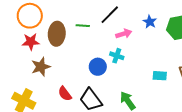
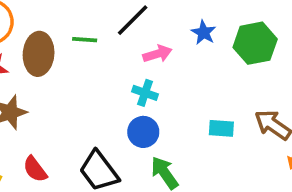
blue circle: (98, 67) -> (143, 132), moved
red semicircle: (65, 94) -> (35, 169), moved

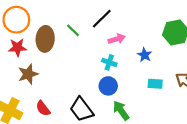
blue star: (204, 33) -> (145, 55), moved
green line: (85, 40) -> (73, 30), turned 40

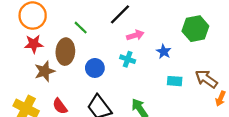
green line: (73, 30) -> (81, 28), moved
brown ellipse: (45, 39) -> (65, 52), moved
blue circle: (108, 86) -> (95, 68), moved

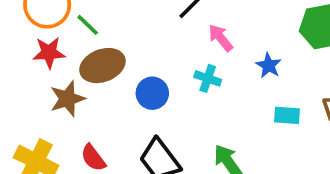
green line: (81, 28) -> (88, 25), moved
pink arrow: (135, 35) -> (221, 38), turned -112
brown ellipse: (65, 52) -> (102, 66), turned 65

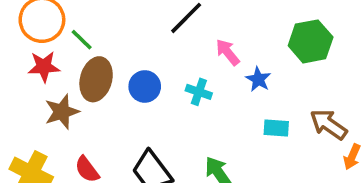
pink arrow: (221, 38) -> (228, 52), moved
brown ellipse: (102, 66) -> (96, 79), turned -54
blue circle: (152, 93) -> (145, 86), moved

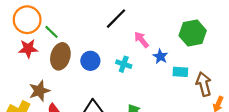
brown star: (62, 112) -> (39, 91), moved
brown arrow: (329, 124) -> (204, 84), turned 40
cyan rectangle: (276, 128) -> (180, 72), moved

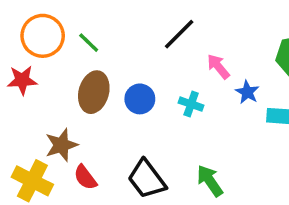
green line: (52, 32) -> (89, 43), moved
red star: (28, 49) -> (22, 80), moved

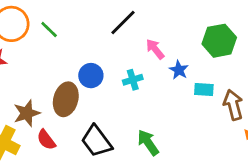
brown ellipse: (94, 92) -> (66, 99), moved
cyan cross: (191, 104) -> (133, 80), turned -36

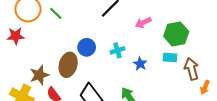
green hexagon: (219, 41) -> (176, 34), moved
pink arrow: (155, 49) -> (143, 23), moved, turned -77
blue star: (179, 70) -> (140, 64), moved

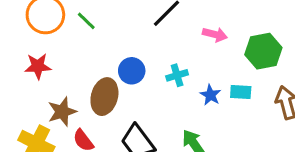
pink arrow: (143, 23) -> (215, 34), turned -140
red star: (16, 36) -> (38, 66), moved
cyan rectangle: (170, 58) -> (241, 92), moved

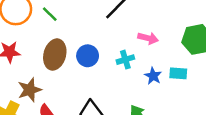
pink arrow: (215, 34) -> (148, 38), moved
brown ellipse: (104, 97) -> (55, 55), moved

